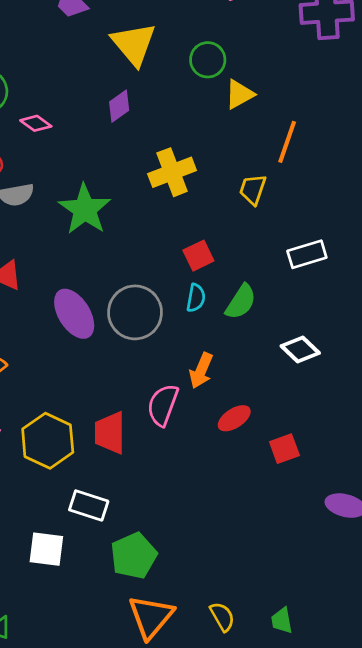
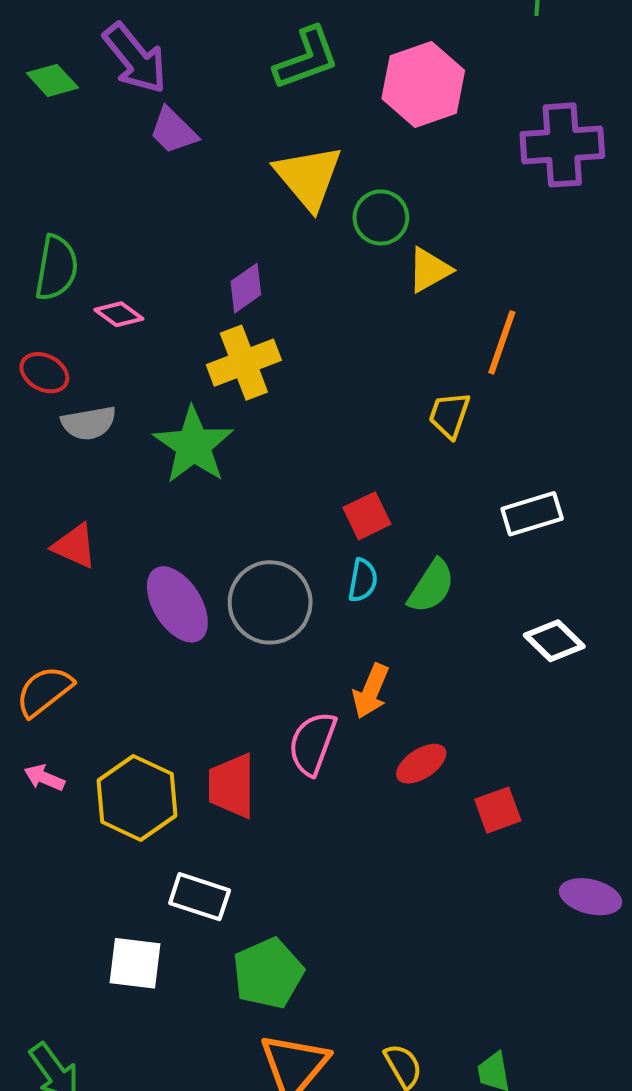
yellow triangle: (134, 44) -> (308, 177), moved
yellow cross: (172, 172) -> (244, 363), moved
white diamond: (300, 349) -> (554, 641), moved

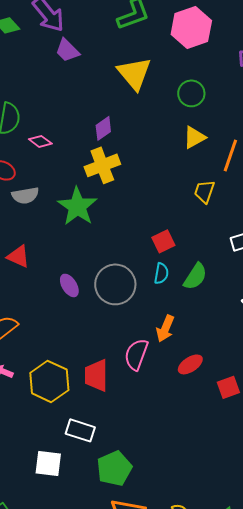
green circle: (381, 217) -> (191, 93), moved
yellow triangle: (429, 270) -> (194, 137), moved
purple ellipse: (177, 604) -> (69, 285), size x0.6

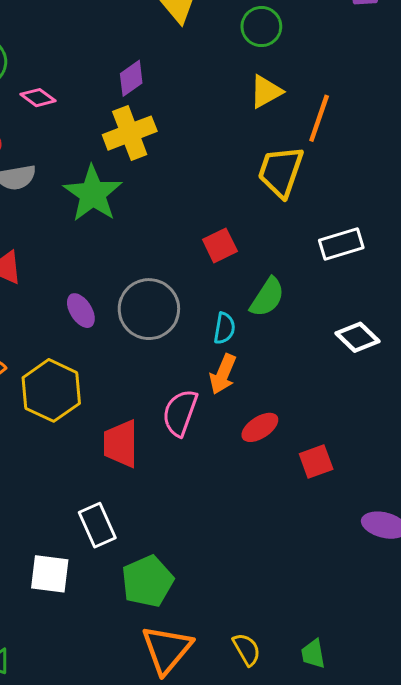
yellow trapezoid: (204, 191) -> (281, 171), size x1.5
cyan semicircle: (161, 273) -> (224, 328), moved
yellow hexagon: (49, 381) -> (51, 390), moved
white rectangle: (80, 430) -> (97, 525), turned 48

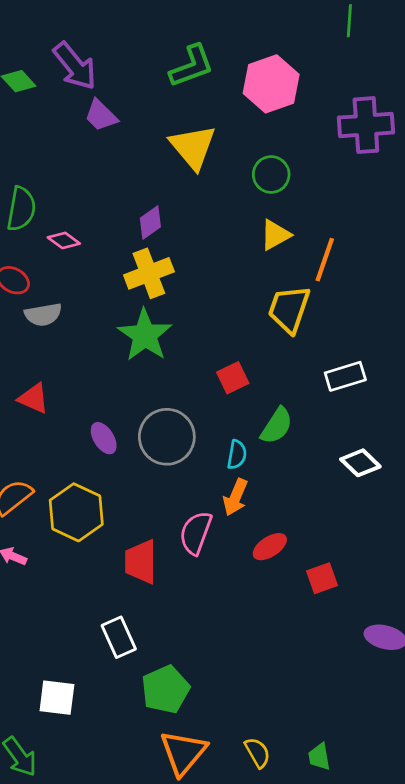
green star: (93, 194) -> (145, 335), moved
white square: (50, 574) -> (57, 698), moved

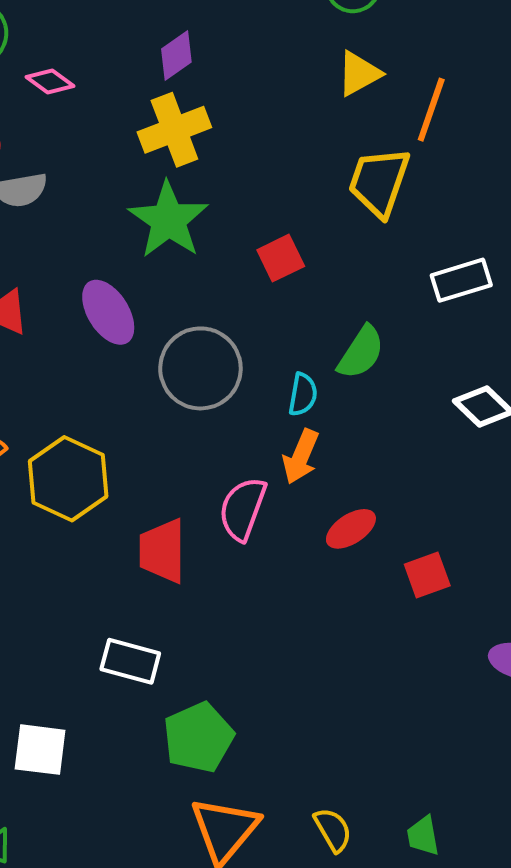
red square: (233, 378) -> (281, 258), moved
purple ellipse: (104, 438) -> (108, 312), moved, size x1.4
white rectangle: (119, 637) -> (130, 661), turned -51

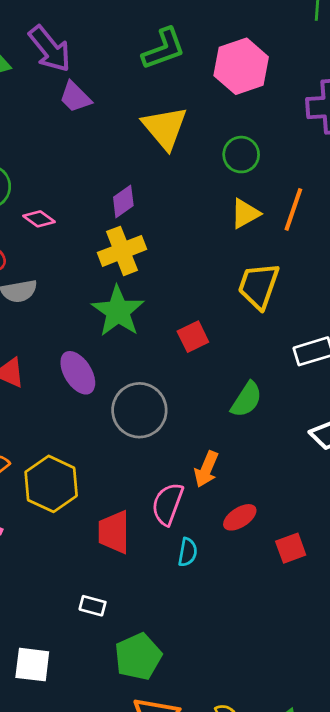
orange line: (431, 110) -> (293, 209), moved
cyan semicircle: (303, 394) -> (188, 552), moved
white rectangle: (130, 661) -> (93, 606), size x0.7

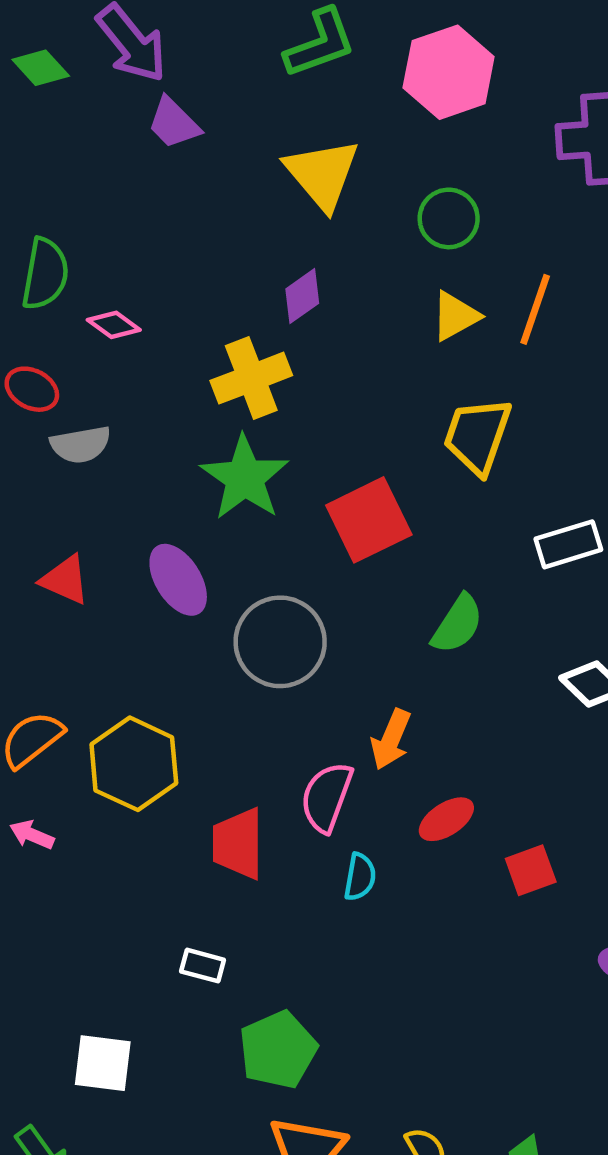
purple diamond: (123, 201) -> (302, 296), moved
red square: (193, 337) -> (369, 520), size x1.6

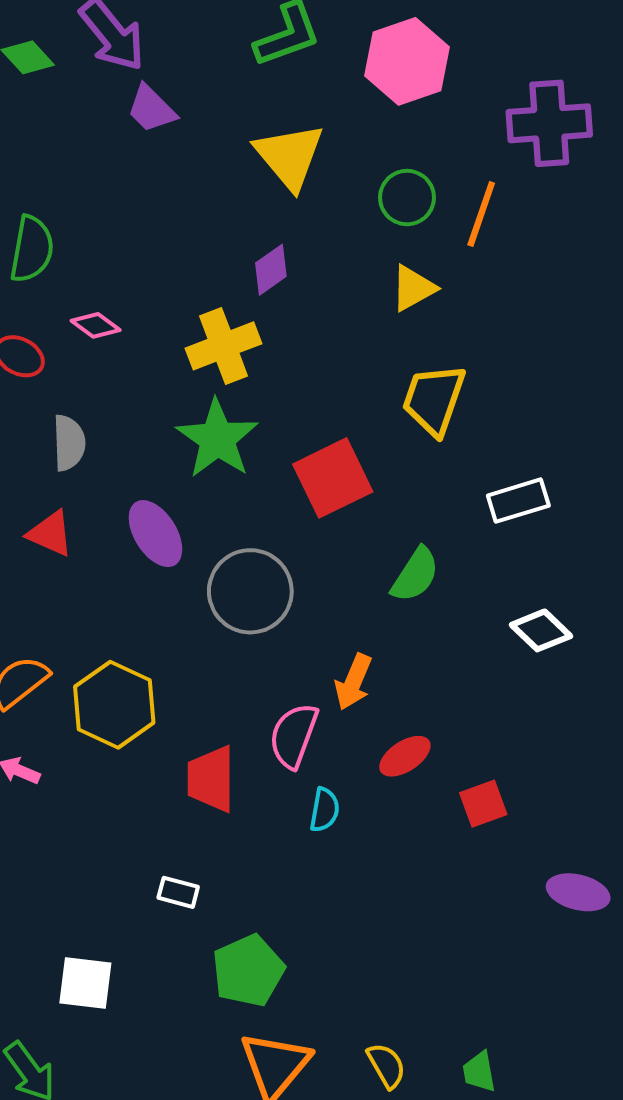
orange line: (535, 309) -> (481, 214), moved
pink diamond: (114, 325) -> (96, 325), moved
gray semicircle: (81, 445) -> (69, 443), moved, turned -82

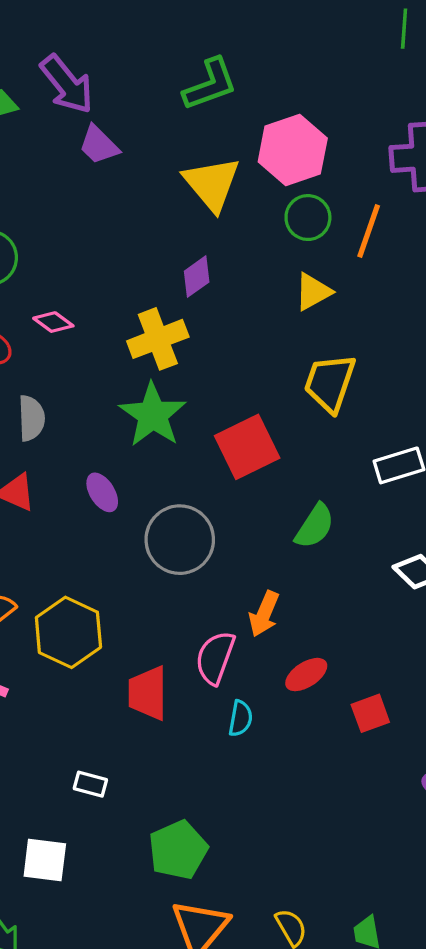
pink hexagon: (407, 61) -> (293, 150), moved
purple ellipse: (155, 534) -> (102, 492), size x0.7
white rectangle: (178, 892) -> (90, 784), moved

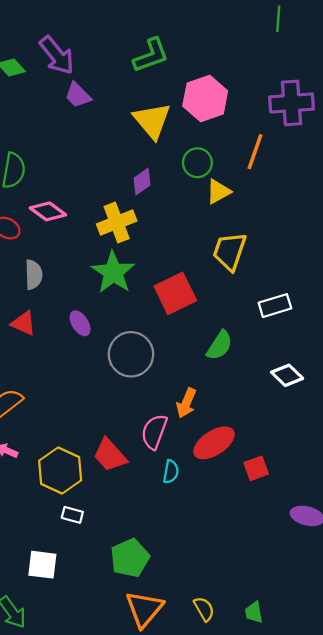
green circle: (308, 218) -> (197, 163), moved
pink diamond: (53, 322) -> (48, 211), size x1.4
yellow hexagon: (68, 632) -> (60, 471), moved
red ellipse: (306, 675) -> (214, 443), size x1.5
red trapezoid: (148, 693) -> (110, 455), turned -42

